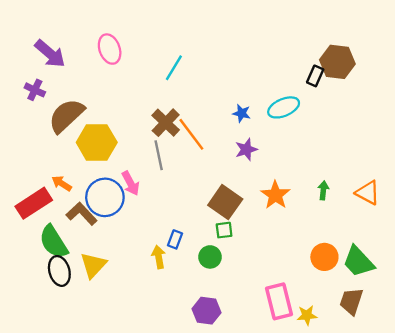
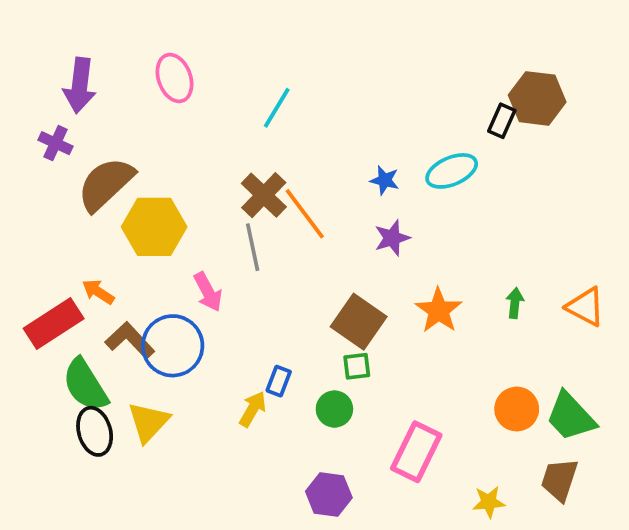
purple arrow: (50, 54) -> (80, 85), turned 56
blue circle: (105, 197) -> (173, 346), moved
yellow arrow: (159, 257) -> (253, 409), turned 40
pink rectangle: (279, 301) -> (416, 452), moved, turned 40

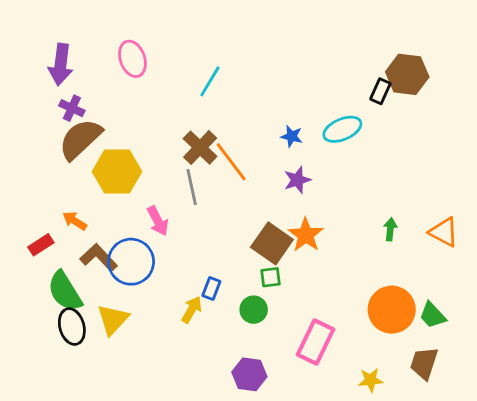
purple cross: (55, 143) -> (72, 108), moved
orange star: (439, 310) -> (306, 235), moved
red rectangle: (54, 323) -> (41, 245), size x0.6
orange circle: (517, 409) -> (392, 310), size x1.4
green trapezoid: (571, 416) -> (433, 315), size x0.7

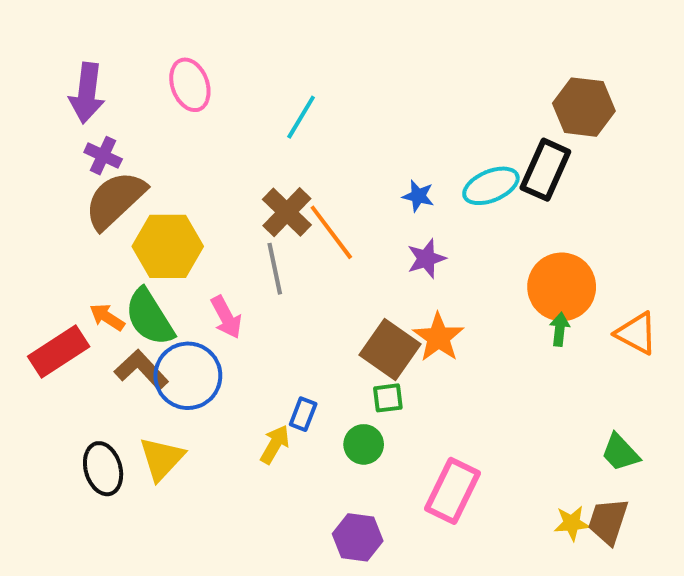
black rectangle: (380, 91) -> (545, 170), moved, size x1.6
red rectangle: (41, 245) -> (59, 352), size x1.6
green semicircle: (65, 291) -> (150, 317), moved
orange circle: (392, 310) -> (562, 287), moved
yellow star: (371, 380) -> (572, 523), moved

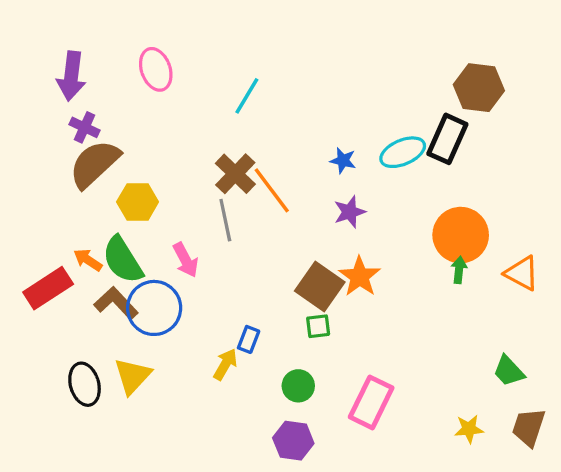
yellow hexagon: (168, 246) -> (138, 202), size x0.7
green circle: (364, 444) -> (298, 386), moved
brown trapezoid: (608, 521) -> (529, 427), moved

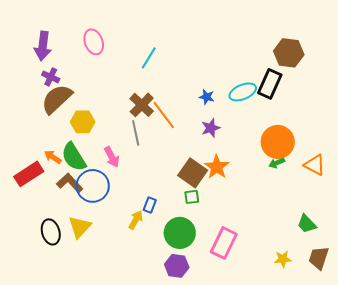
green arrow: (459, 270) -> (277, 163), turned -119
green circle: (298, 386) -> (180, 233), size x1.6

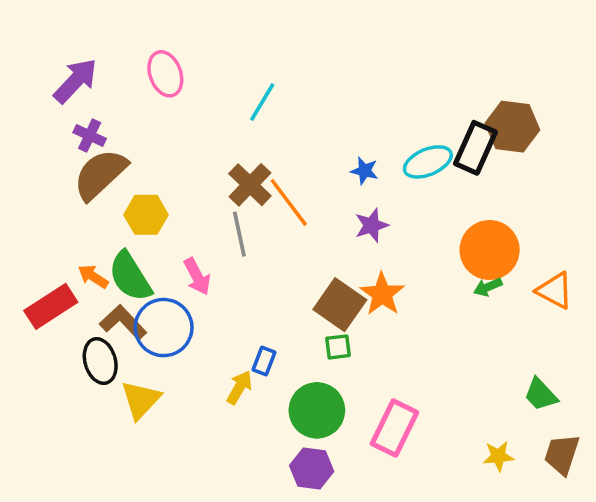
purple arrow: (43, 46) -> (75, 81), turned -144
brown hexagon: (289, 53) -> (512, 127), moved
black ellipse: (51, 232) -> (100, 361), moved

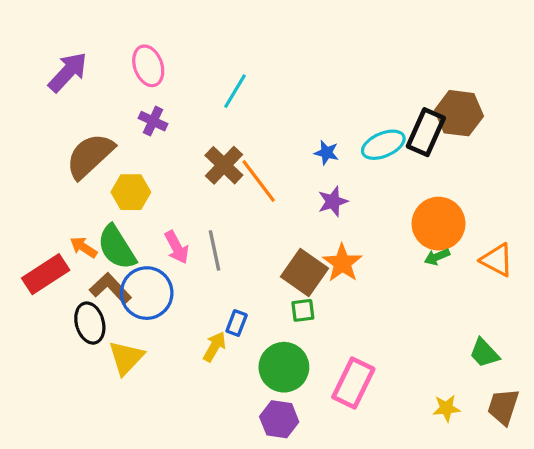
purple cross: (90, 135) -> (153, 121), moved
gray line: (239, 234) -> (214, 250), moved

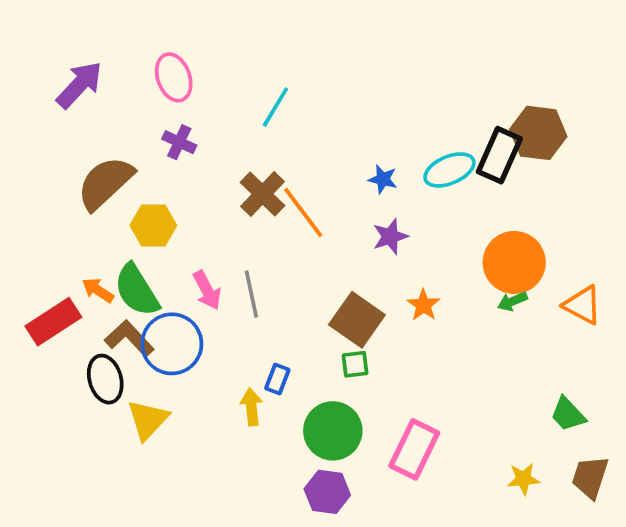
orange star: (342, 263) -> (424, 305), moved, size x0.7
yellow arrow: (214, 347) -> (251, 407), turned -36

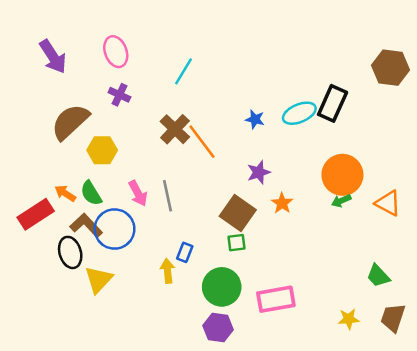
purple arrow: (79, 85) -> (53, 57), turned 104
brown hexagon: (538, 133) -> (390, 68), moved
purple star: (390, 237) -> (259, 172), moved
green semicircle: (137, 290) -> (91, 193), size x0.7
pink rectangle: (414, 449) -> (276, 299), turned 54

